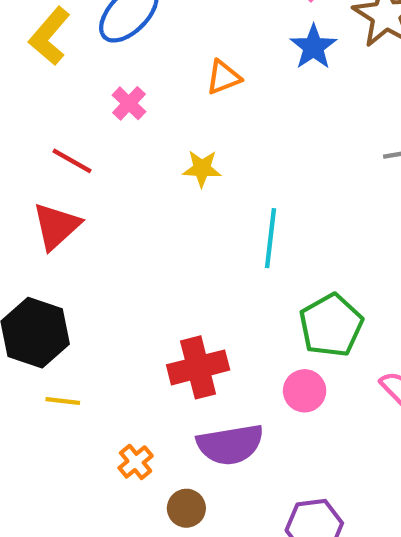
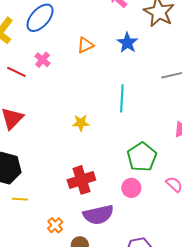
blue star: (313, 47) -> (127, 43), moved
red line: (72, 161) -> (16, 72), moved
yellow star: (202, 169) -> (81, 123), moved
cyan line: (271, 238) -> (122, 98), moved

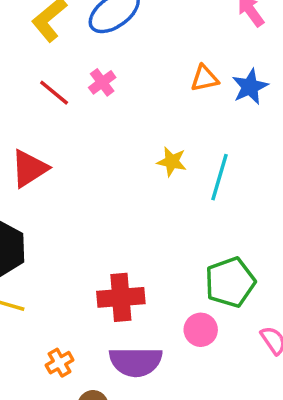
orange triangle: (85, 45) -> (205, 78), moved
yellow star: (81, 123) -> (172, 162), moved

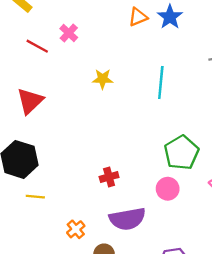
yellow star: (172, 162) -> (103, 79), moved
red cross: (121, 297) -> (109, 177), size x0.6

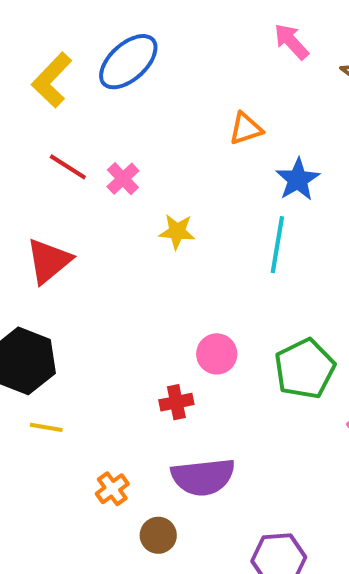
blue star: (170, 17) -> (298, 179), moved
pink cross: (69, 33) -> (123, 179), moved
pink circle: (168, 189) -> (217, 354), moved

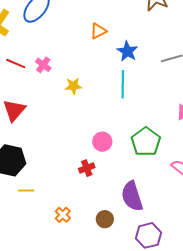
purple semicircle: (203, 477) -> (132, 196), moved, turned 88
brown circle: (158, 535) -> (105, 219), moved

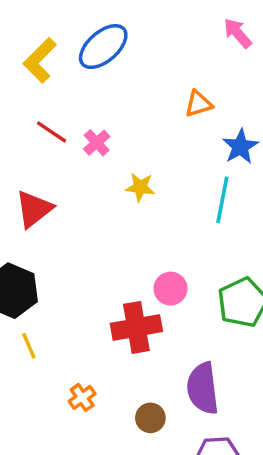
red cross: (87, 168) -> (136, 327), size x1.8
yellow line: (26, 191) -> (29, 346), turned 56

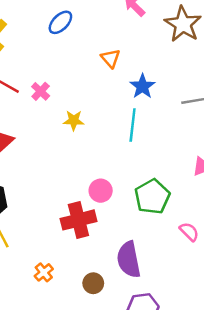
blue ellipse: (103, 47) -> (60, 22), moved, size x0.7
orange triangle: (198, 104) -> (111, 58), turned -50

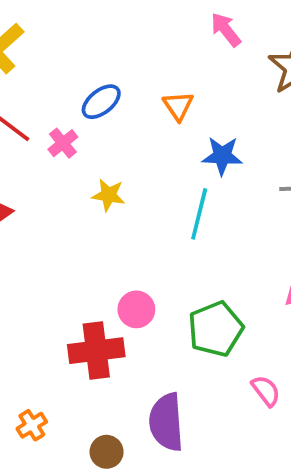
blue ellipse: (60, 22) -> (101, 102), moved
blue star: (142, 86) -> (222, 156), turned 30

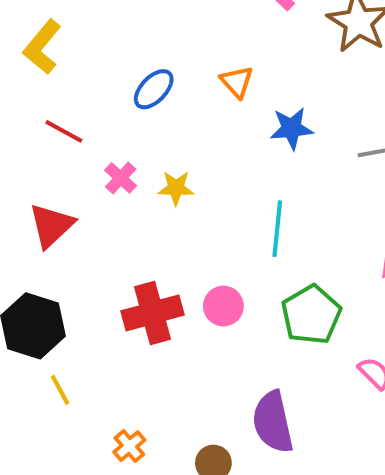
pink cross: (63, 143) -> (121, 178), moved
cyan line: (199, 214) -> (277, 229), moved
red cross: (96, 351) -> (152, 313), moved

